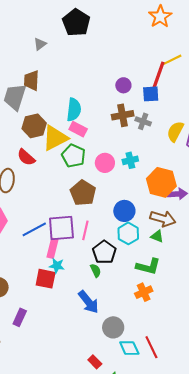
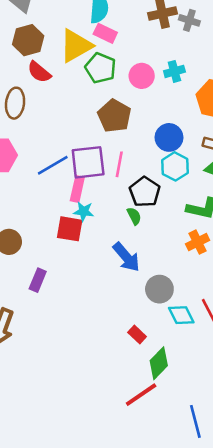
brown hexagon: (34, 126) -> (28, 40), moved

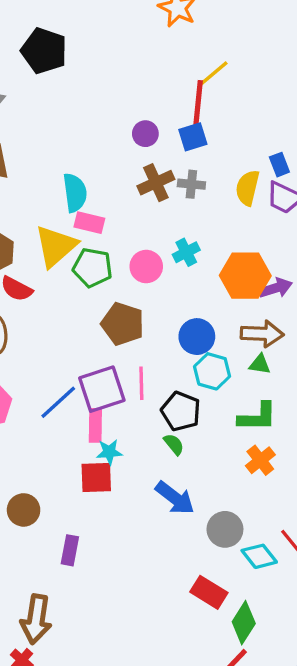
red rectangle: (137, 335) -> (209, 592), size x1.5

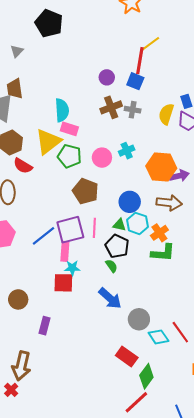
blue square: (193, 137) -> (135, 81), turned 36
green triangle: (260, 364) -> (119, 225), moved
orange cross: (260, 460) -> (159, 233), moved

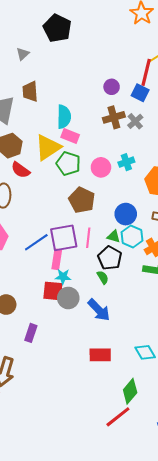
brown trapezoid: (15, 89) -> (30, 91), moved
gray cross: (133, 110) -> (135, 121), turned 35
gray circle: (139, 319) -> (68, 298), moved
red rectangle: (127, 357) -> (100, 355), moved, turned -40

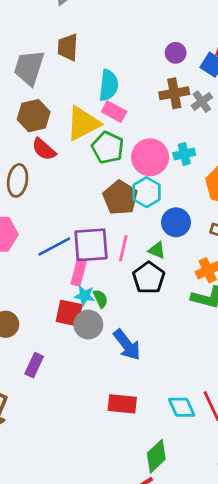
pink circle: (101, 167) -> (150, 157), size x1.4
cyan hexagon: (132, 236) -> (147, 192), moved
green semicircle: (103, 277) -> (100, 299), moved

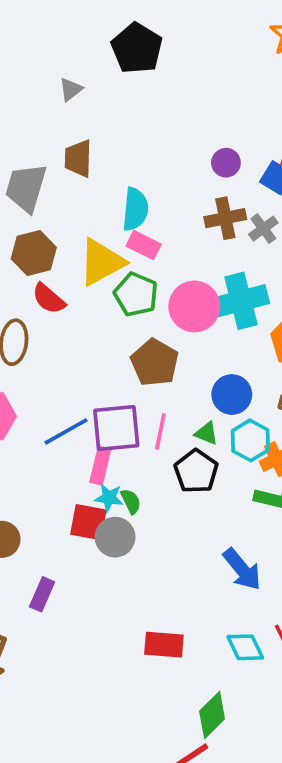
cyan cross: (184, 154) -> (241, 301), size x1.8
cyan hexagon: (147, 192) -> (250, 440), moved
blue arrow: (127, 345) -> (242, 569), moved

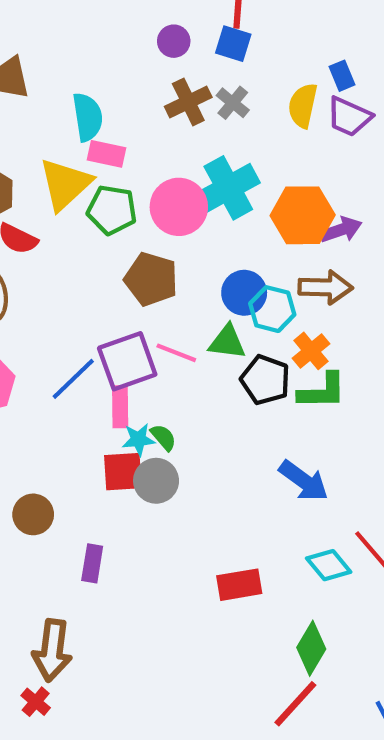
pink line: (160, 431) -> (176, 353), turned -66
green triangle: (207, 433) -> (227, 342), size x1.4
cyan hexagon: (250, 440) -> (272, 309), moved
black pentagon: (196, 471) -> (265, 380), moved

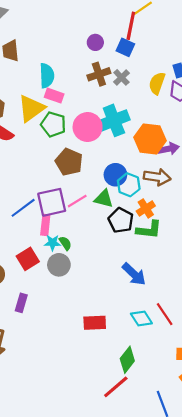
pink line: (176, 353) -> (77, 201), turned -60
red square: (123, 472) -> (28, 259), moved, turned -35

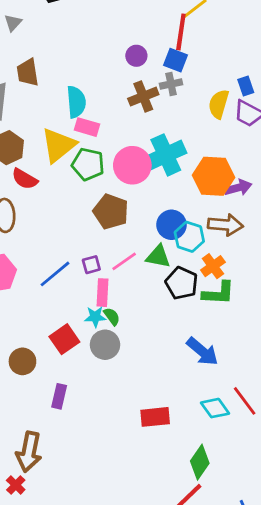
gray cross: (121, 77) -> (171, 84), moved, turned 35
purple square: (52, 202) -> (91, 265), size x0.5
pink rectangle: (45, 225) -> (102, 293), moved

